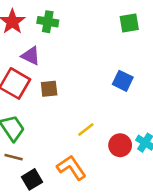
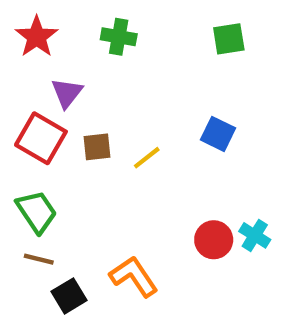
green cross: (48, 22) -> (119, 37), moved
purple triangle: (31, 56) -> (67, 93), turned 42
yellow line: (86, 129) -> (147, 158), moved

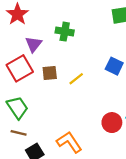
green cross: (119, 37) -> (65, 32), moved
red square: (41, 138) -> (20, 68), turned 30

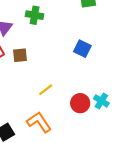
yellow line: (76, 79) -> (46, 90), moved

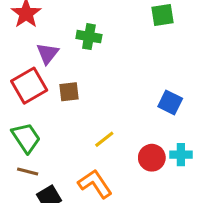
blue square: (82, 49) -> (170, 102), moved
cyan cross: (101, 101) -> (181, 155), turned -32

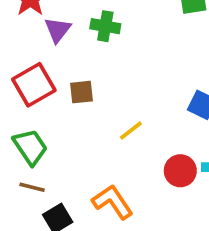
purple triangle: (48, 53) -> (58, 30), moved
yellow line: (104, 139) -> (131, 131), moved

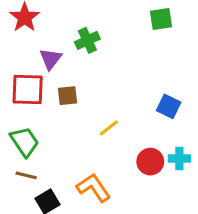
green cross: (105, 26) -> (87, 40), turned -35
purple triangle: (58, 30) -> (51, 59), moved
red square: (34, 85) -> (28, 90), turned 32

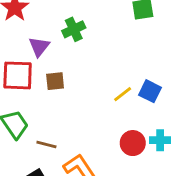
yellow line: (109, 128) -> (123, 94), moved
brown line: (26, 175) -> (46, 144), moved

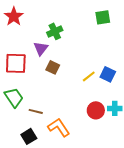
purple triangle: (39, 47) -> (41, 48), moved
brown square: (55, 81) -> (53, 67), moved, turned 32

